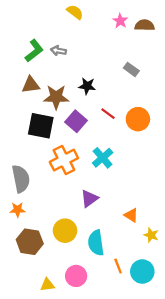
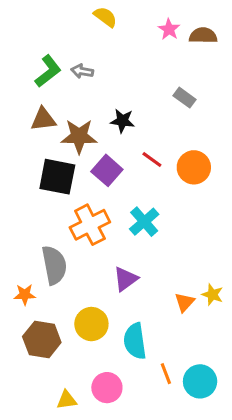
gray semicircle: (21, 179) -> (54, 265), moved
orange triangle: (131, 215) -> (185, 302), turned 40
yellow star: (151, 235) -> (212, 295), moved

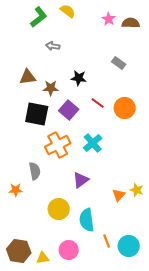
green L-shape: (48, 71) -> (39, 17), moved
brown star: (79, 136) -> (51, 88), size x0.7
gray semicircle: (54, 265) -> (35, 171), size x0.7
brown hexagon: (42, 340) -> (19, 251), moved

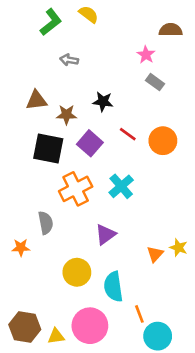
pink star: (109, 19) -> (146, 55), moved
cyan circle: (129, 246) -> (158, 336), moved
pink circle: (69, 250) -> (90, 326), size x1.4

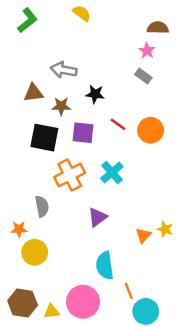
green L-shape: (51, 22) -> (27, 20), moved
pink star: (146, 55) -> (147, 51), moved
gray arrow: (69, 60) -> (64, 70), moved, size x1.5
purple square: (90, 143) -> (83, 133), turned -35
yellow circle: (77, 272) -> (35, 252), moved

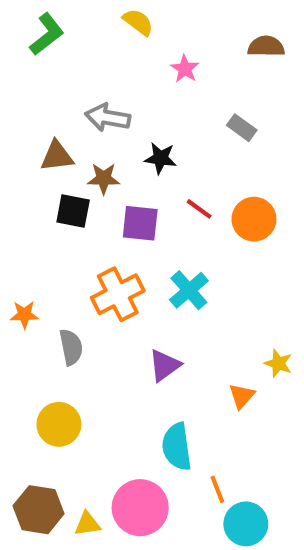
pink star: (147, 51) -> (185, 69), moved
black square: (44, 138) -> (73, 211), moved, size x0.7
orange star: (19, 229) -> (24, 315), moved
yellow star: (165, 229) -> (278, 363), moved

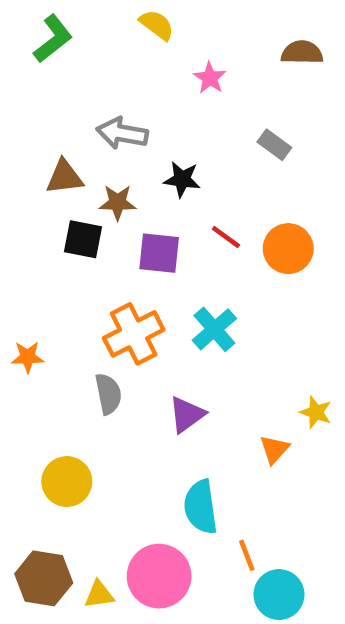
gray semicircle: (71, 347) -> (108, 394), moved

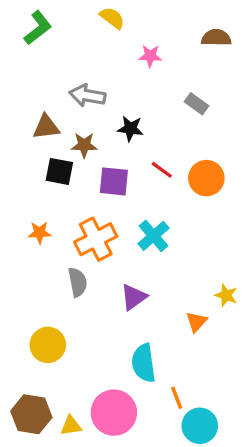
pink star: (210, 78) -> (150, 56), turned -30
orange star: (28, 357) -> (40, 233), moved

